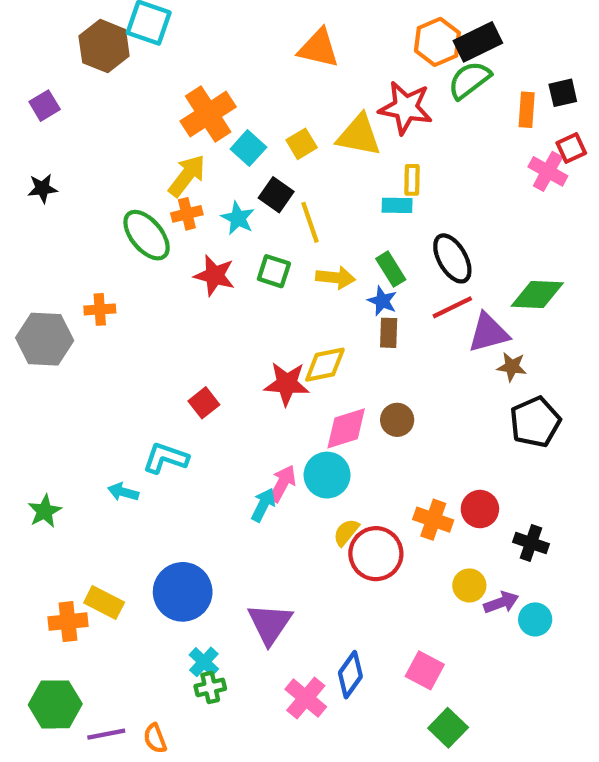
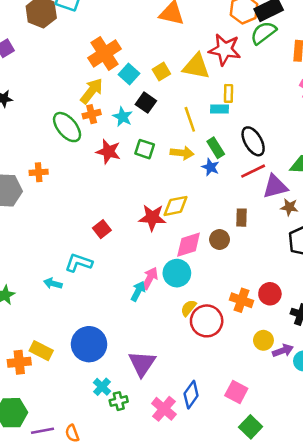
yellow line: (310, 222) -> (190, 119), moved
brown rectangle: (389, 333) -> (241, 218), moved
green cross: (210, 687) -> (119, 401), moved

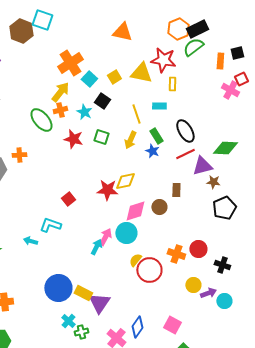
yellow rectangle: (229, 93) -> (172, 84), moved
yellow arrow: (182, 153) -> (130, 140), turned 108
yellow rectangle: (41, 351) -> (83, 293), moved

